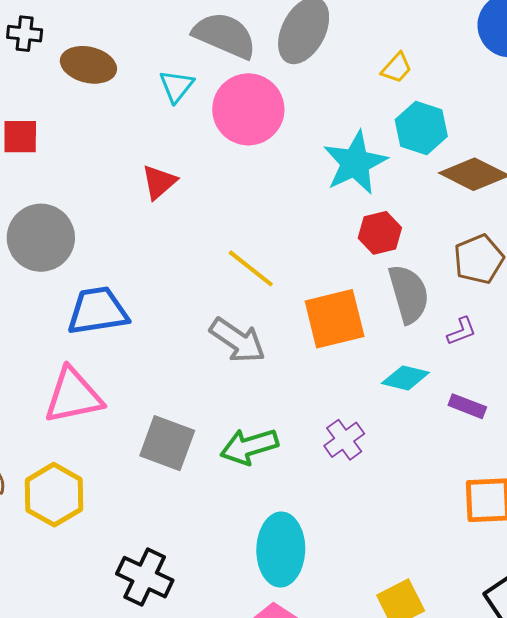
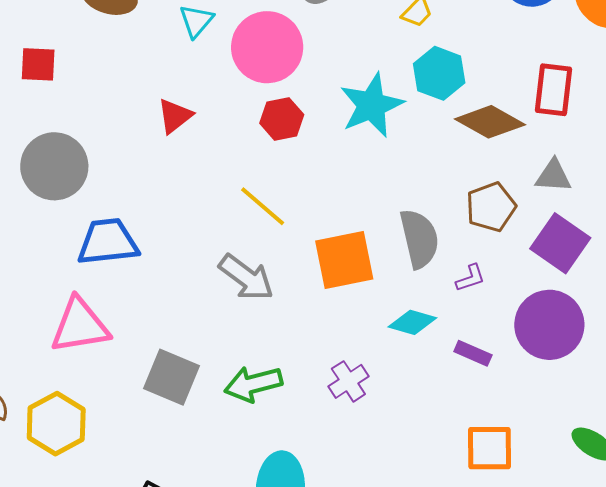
red hexagon: (380, 233) -> (282, 119), moved

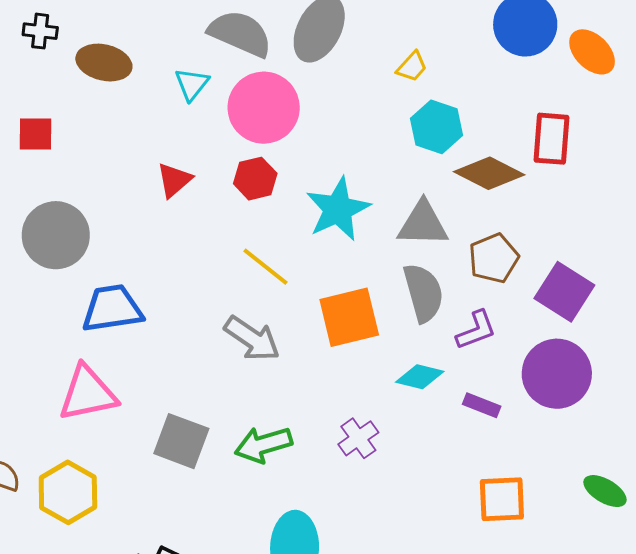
cyan star: (372, 105) -> (338, 209), moved
red hexagon: (282, 119) -> (255, 179), moved
gray triangle: (553, 176) -> (423, 224), moved, size x1.4
purple L-shape: (470, 278) -> (476, 330), size x1.4

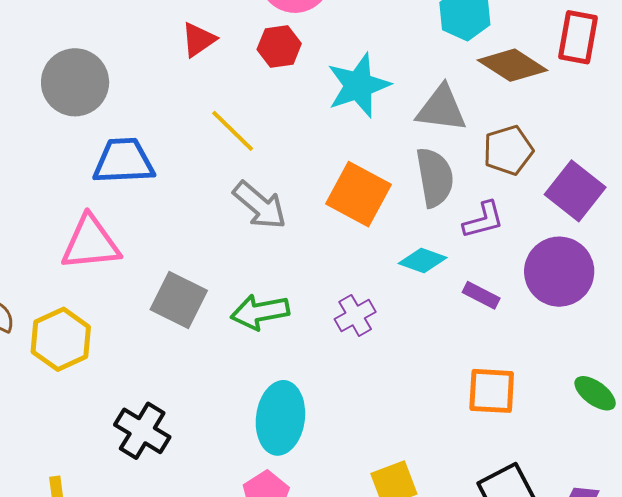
yellow line: (266, 267) -> (233, 131), moved
orange square: (349, 317) -> (358, 194), turned 36

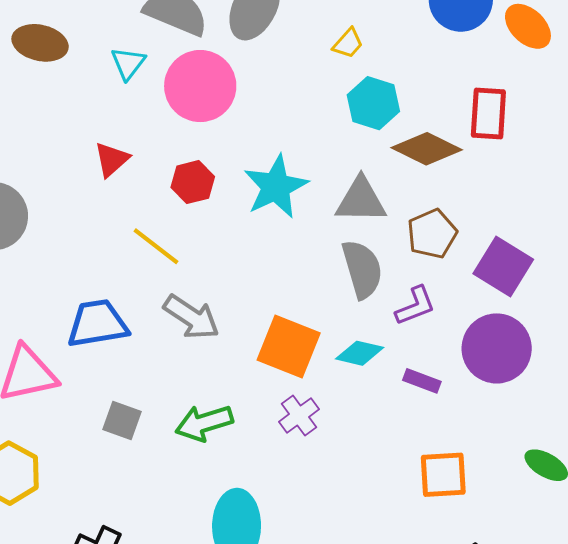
red hexagon: (279, 46) -> (193, 182), moved
blue trapezoid: (124, 161) -> (97, 324), moved
orange square: (358, 194) -> (289, 347), moved
gray square: (179, 300) -> (122, 420), size x0.7

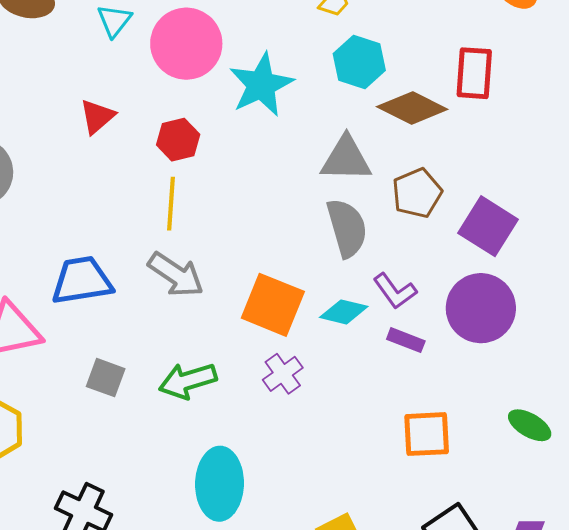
cyan star: (276, 187) -> (261, 85), moved
yellow line: (156, 246) -> (171, 204), moved, turned 56
purple L-shape: (415, 306) -> (395, 291), moved, turned 75

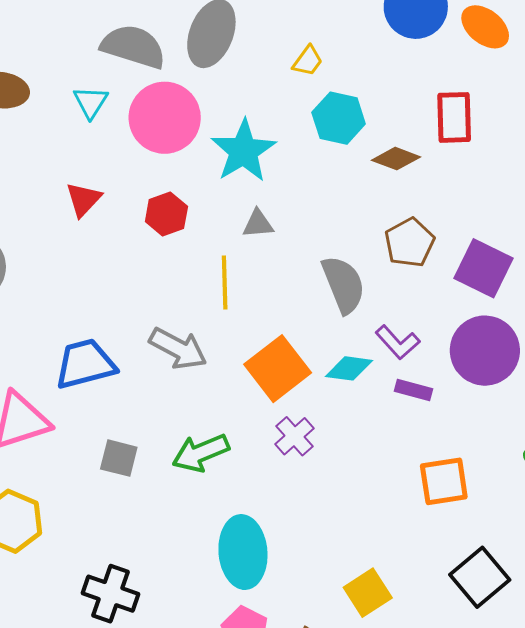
brown diamond: (412, 108) -> (396, 159), size x0.7
gray triangle: (346, 159) -> (258, 224), moved, size x0.6
yellow line: (171, 204) -> (225, 283), moved
orange square: (273, 305) -> (278, 369), turned 36

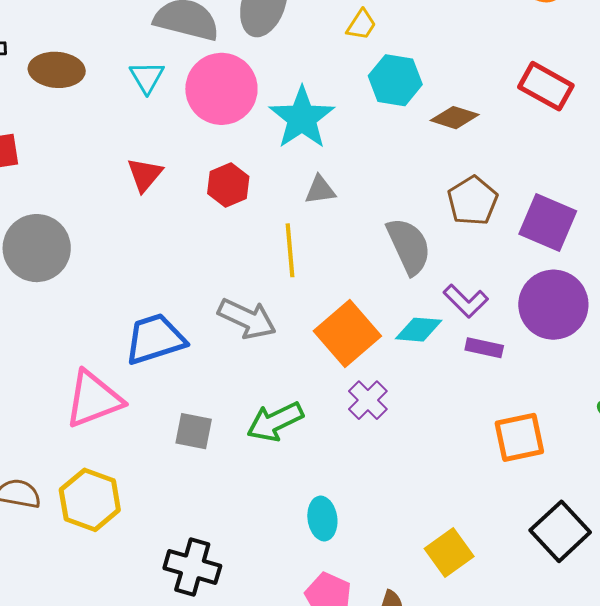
red rectangle: (454, 117) -> (546, 86), moved, turned -56
cyan ellipse: (243, 552) -> (322, 518), size x0.6

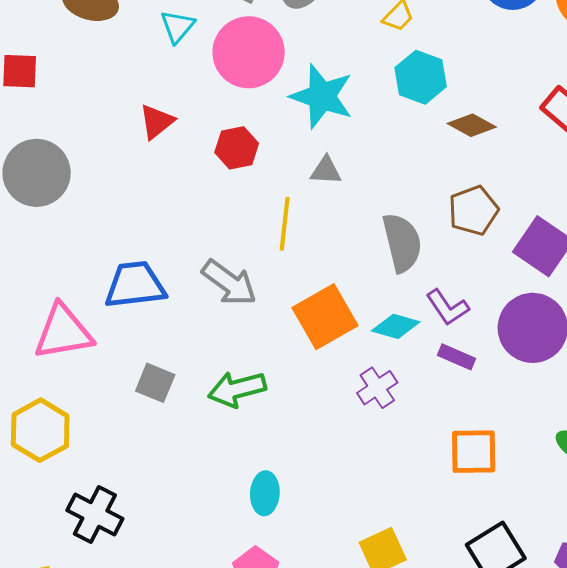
cyan star: (302, 118) -> (322, 96), turned -30
purple cross: (368, 400) -> (377, 388), moved
black cross: (192, 567) -> (95, 514), moved

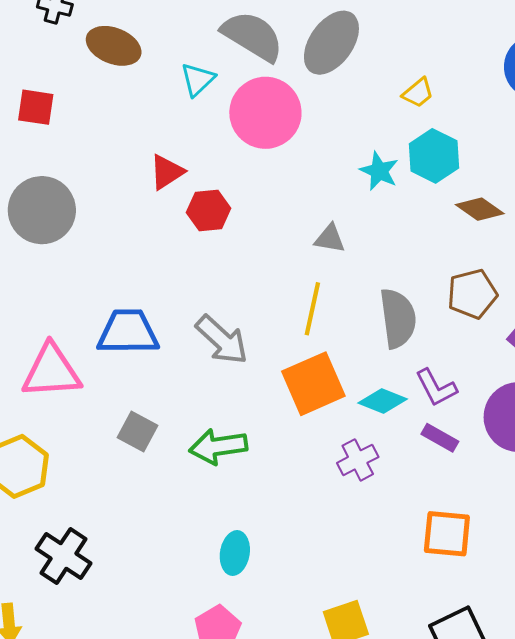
cyan star: (322, 96) -> (379, 171), moved, size x0.6
red hexagon: (237, 148) -> (209, 210), moved
yellow line: (285, 224) -> (312, 309), moved

